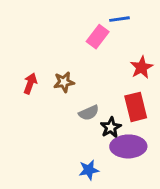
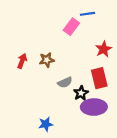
blue star: (89, 170) -> (46, 124), moved

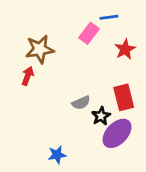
red star: (103, 49) -> (125, 49), moved
brown star: (47, 60) -> (40, 49), moved, size x1.5
purple ellipse: (94, 107) -> (117, 133), turned -45

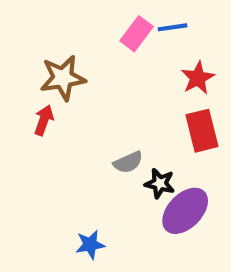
pink rectangle: (89, 33) -> (137, 34), moved
red rectangle: (124, 97) -> (202, 131), moved
black star: (101, 116) -> (160, 183), turned -30

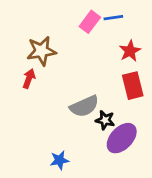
gray semicircle: (128, 162) -> (84, 106), size x1.5

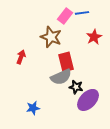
brown star: (41, 51) -> (51, 37), moved, turned 30
red rectangle: (133, 86) -> (66, 62), moved
blue star: (59, 160) -> (33, 108), moved

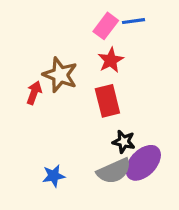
brown star: (51, 37) -> (60, 75), moved
red star: (94, 37) -> (111, 60), moved
gray semicircle: (61, 77) -> (114, 171), moved

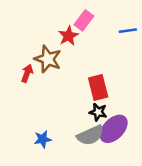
blue line: (134, 21) -> (128, 31), moved
red star: (111, 60) -> (68, 36), moved
red rectangle: (107, 101) -> (98, 87), moved

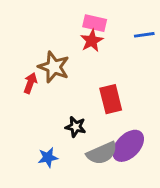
pink rectangle: (84, 20) -> (95, 23), turned 66
red star: (68, 36) -> (92, 41), moved
black star: (98, 112) -> (76, 127), moved

